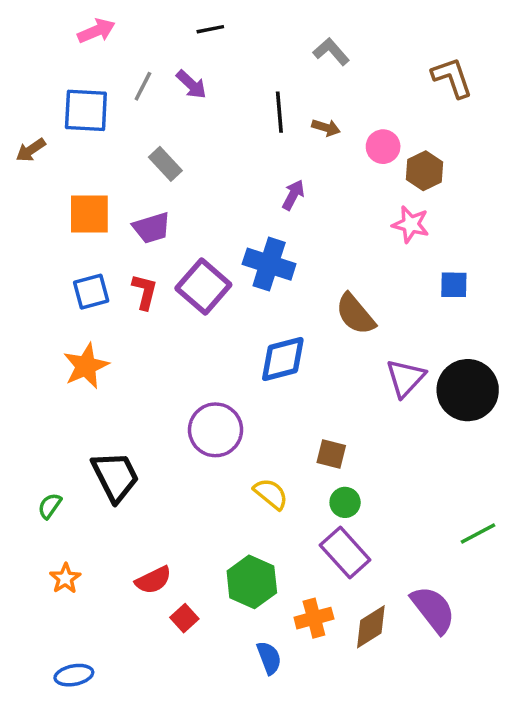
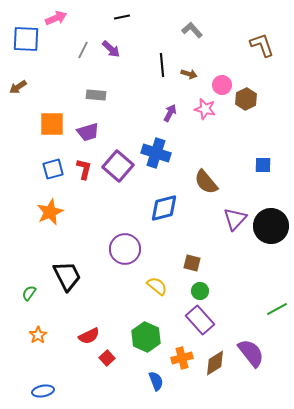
blue square: (86, 110) -> (26, 39), moved
gray rectangle: (165, 164) -> (96, 95), turned -42
pink star: (411, 224) -> (205, 109), moved

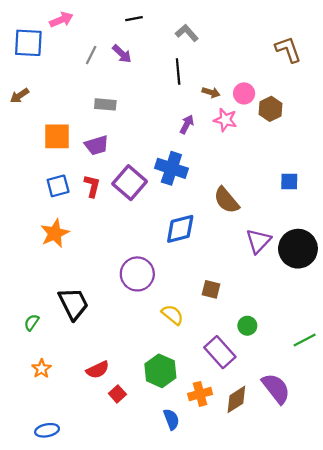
gray L-shape: (192, 30) -> (187, 33), moved
brown arrow: (189, 74) -> (211, 92), moved
green circle: (200, 291) -> (247, 326), moved

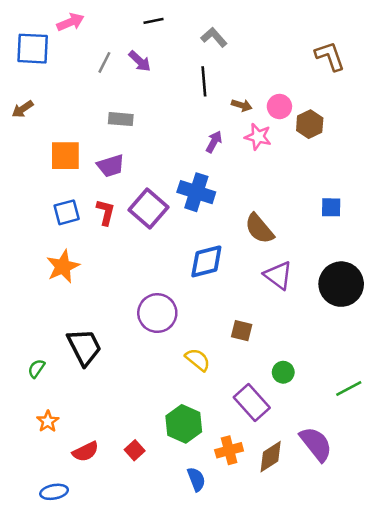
purple triangle: (258, 241) -> (278, 275), moved, turned -36
red semicircle: (98, 370) -> (86, 452), moved

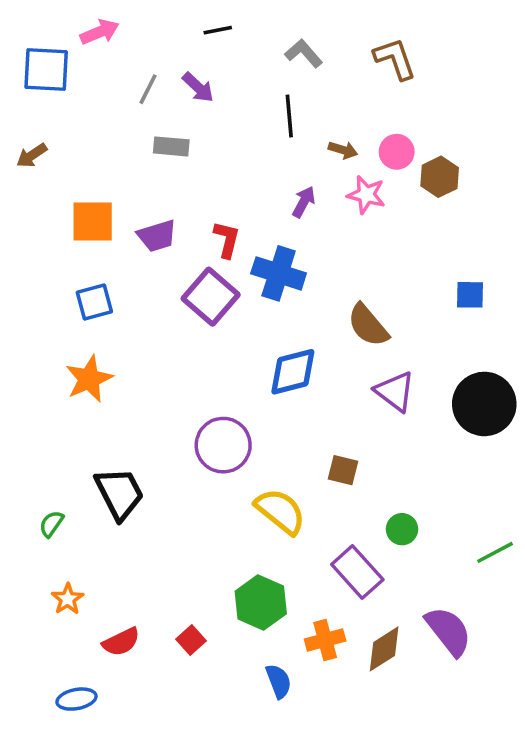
brown L-shape: (330, 56) -> (395, 59), moved
gray rectangle: (121, 119) -> (171, 146), moved
red L-shape: (106, 212) -> (227, 239), moved
yellow semicircle: (198, 360) -> (280, 511), size x1.4

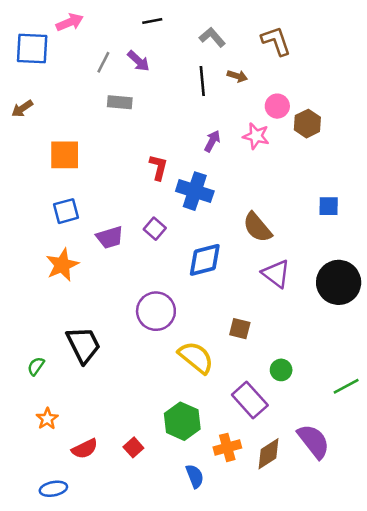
brown arrow: (343, 150) -> (237, 76), moved
purple trapezoid: (157, 236) -> (110, 237), moved
purple square: (211, 297) -> (155, 229), moved, size x0.6

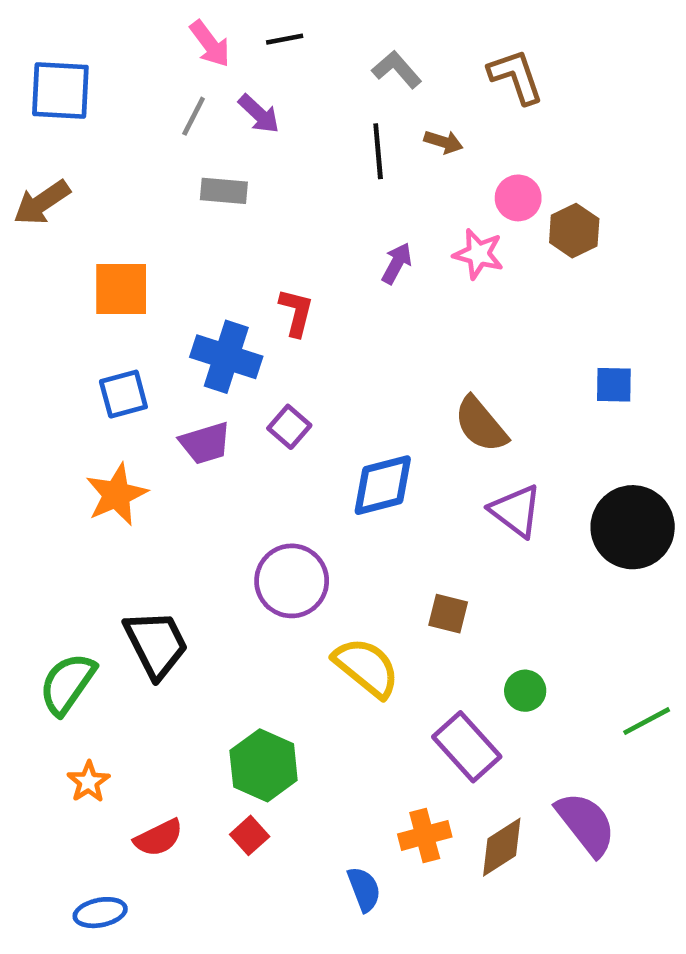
pink arrow: (70, 22) -> (210, 44), moved, turned 76
brown arrow: (22, 109) -> (42, 203), size x1.4
blue cross: (195, 191) -> (226, 357), moved
green semicircle: (36, 366) -> (67, 684), size x1.8
green hexagon: (182, 421) -> (264, 765), moved

